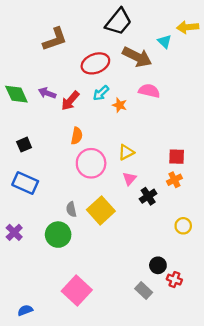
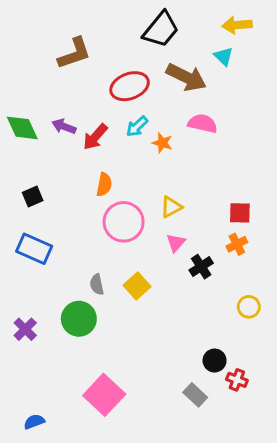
yellow arrow: (188, 27) -> (237, 25), moved
yellow square: (101, 210) -> (137, 286), size x0.7
purple cross: (14, 232) -> (25, 329), moved

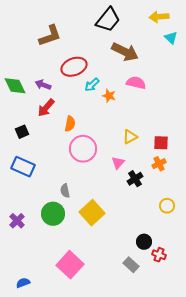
cyan triangle: (223, 56) -> (171, 38), moved
red ellipse: (130, 86) -> (74, 67), moved
red arrow: (95, 137) -> (46, 108), moved
yellow triangle: (171, 207) -> (130, 137), moved
yellow square: (137, 286) -> (92, 213), moved, size x1.4

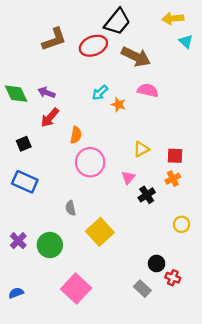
red ellipse: (74, 67) -> (93, 46), moved
green circle: (53, 214) -> (50, 245), moved
blue semicircle: (23, 283) -> (16, 293), moved

